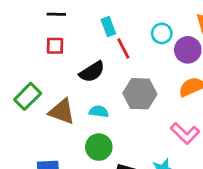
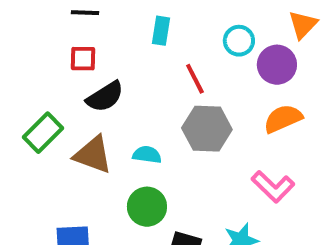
cyan rectangle: (108, 27) -> (161, 31), turned 30
red line: (123, 48) -> (195, 79), moved
black semicircle: (92, 72) -> (105, 97), moved

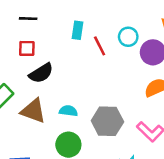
red line: (195, 79) -> (100, 46), moved
gray hexagon: (207, 129) -> (107, 121), moved

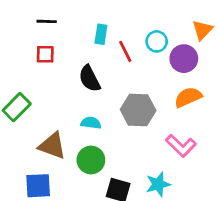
black semicircle: (41, 73) -> (90, 79), moved, turned 95
brown triangle: (33, 111) -> (52, 146), moved
gray hexagon: (107, 121) -> (138, 110), moved

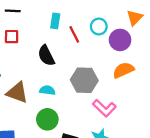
brown triangle: (52, 146) -> (17, 92), moved
pink L-shape: (181, 146) -> (104, 108), moved

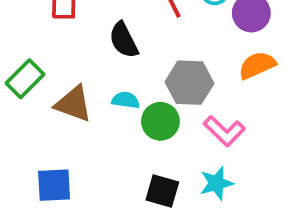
green circle: (47, 119) -> (160, 121), moved

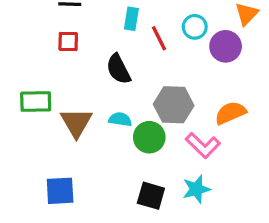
orange semicircle: (257, 65) -> (230, 113), moved
green rectangle: (25, 79) -> (36, 102), turned 44
brown triangle: (73, 104) -> (76, 123), turned 40

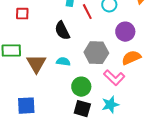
red square: (68, 41) -> (22, 14), moved
purple circle: (226, 46) -> (125, 32), moved
green circle: (149, 137) -> (81, 87), moved

